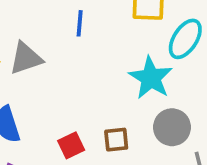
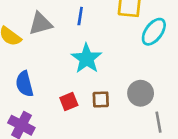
gray triangle: (26, 58) -> (40, 24), moved
cyan star: (151, 78) -> (87, 59), moved

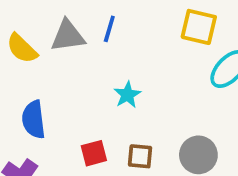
blue line: (80, 16) -> (109, 29), moved
cyan star: (87, 59) -> (127, 95), size x0.6

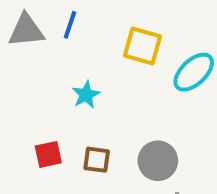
yellow square: (199, 27) -> (142, 46), moved

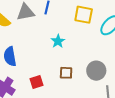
red square: (48, 154) -> (36, 82), moved

